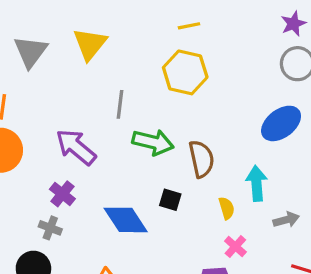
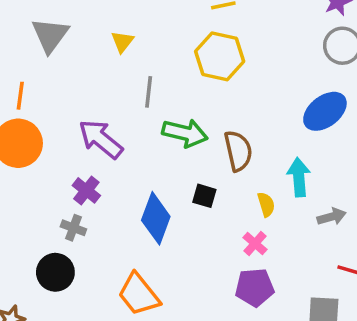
yellow triangle: (90, 44) -> (122, 42), moved, size x0.6
blue diamond: (126, 220) -> (156, 218), turned 54
pink cross: (235, 247) -> (255, 243), moved

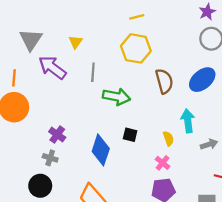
purple arrow: (101, 139) -> (52, 67), moved
brown semicircle: (238, 151) -> (164, 81), moved

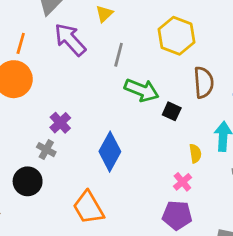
black square: (130, 135) -> (172, 111), moved

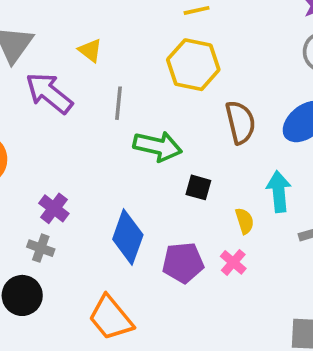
yellow triangle: (104, 14) -> (90, 50), turned -30
black square: (172, 111) -> (198, 187), moved
purple pentagon: (177, 215) -> (183, 263), moved

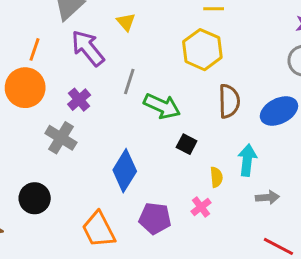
gray line: (118, 103) -> (129, 82), moved
purple cross: (54, 208) -> (79, 100), moved
gray cross: (41, 248) -> (61, 138), moved, size x1.5
purple pentagon: (183, 263) -> (155, 218), moved

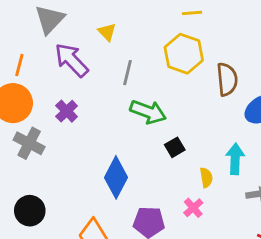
gray line: (129, 82) -> (128, 73), moved
brown semicircle: (229, 101) -> (227, 79), moved
gray cross: (61, 138) -> (29, 143), moved
black square: (187, 144) -> (175, 147), turned 36

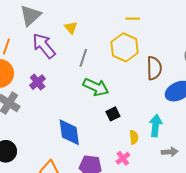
blue diamond: (116, 177) -> (69, 132), turned -40

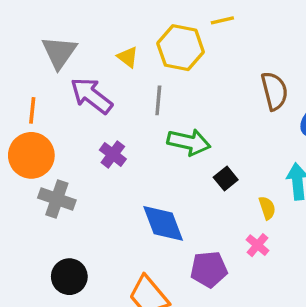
yellow hexagon: (125, 47) -> (181, 48), moved
purple cross: (38, 82) -> (113, 154), moved

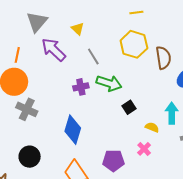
yellow hexagon: (181, 48) -> (134, 44), moved
gray line: (158, 100) -> (93, 56), turned -42
purple cross: (113, 154) -> (81, 87), moved, turned 35
yellow semicircle: (267, 208) -> (152, 127), turned -56
blue diamond: (163, 223) -> (73, 130), moved, turned 32

